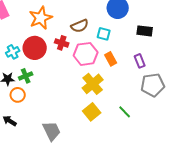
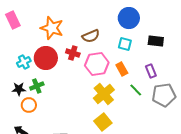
orange star: (41, 18) -> (52, 28), turned -30
cyan square: (104, 34) -> (125, 44), moved
green line: (125, 112) -> (136, 90), moved

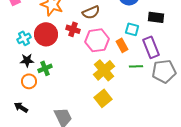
cyan square: (125, 44) -> (132, 29), moved
purple rectangle: (151, 71) -> (151, 47), size x1.5
green cross: (37, 86) -> (45, 68), moved
black star: (19, 89) -> (27, 60), moved
green line: (136, 90) -> (136, 66), turned -48

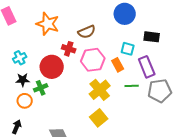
red circle: (46, 34) -> (52, 67), moved
black arrow: (21, 107) -> (17, 127), turned 80

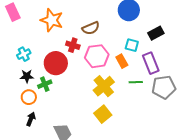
black rectangle: (152, 37) -> (156, 33), turned -35
black arrow: (17, 127) -> (31, 119), moved

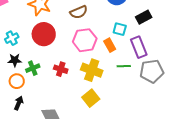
red cross: (73, 45) -> (61, 69), moved
red circle: (56, 63) -> (44, 34), moved
yellow cross: (104, 86) -> (92, 70), turned -30

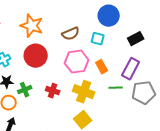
cyan square: (120, 29) -> (98, 39), moved
purple rectangle: (139, 47) -> (131, 69), turned 50

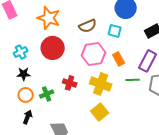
green cross: (25, 90) -> (47, 94), moved

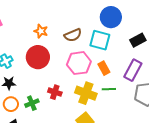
orange star: (49, 18) -> (41, 31), moved, size x0.6
cyan square: (115, 31) -> (100, 40), size x1.5
green line: (133, 80) -> (109, 89), moved

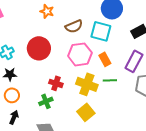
orange star: (41, 31) -> (47, 11), moved
green cross: (32, 103) -> (46, 101), moved

